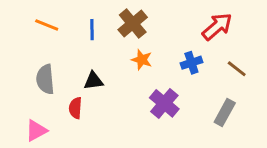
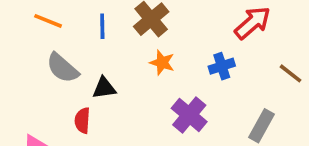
brown line: (237, 69) -> (291, 73), moved
gray semicircle: (45, 79) -> (62, 68), moved, turned -44

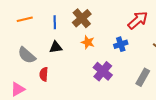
orange line: (48, 21) -> (25, 19), turned -35
gray semicircle: (62, 68) -> (27, 55), moved
black triangle: (104, 88) -> (56, 47), moved

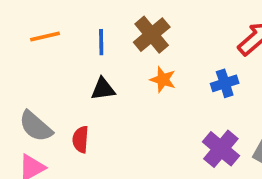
gray semicircle: (27, 55) -> (36, 126), moved
purple cross: (103, 71) -> (221, 149), moved

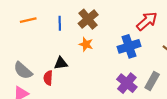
orange star: (163, 80) -> (86, 44), moved
blue cross: (225, 83) -> (129, 46), size x1.5
black triangle: (103, 89) -> (61, 63), moved

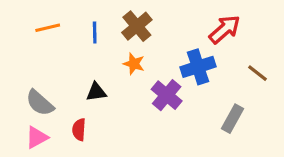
red semicircle: (48, 78) -> (79, 130), moved
purple cross: (127, 83) -> (167, 95), moved

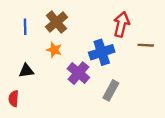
red arrow: (225, 29) -> (121, 24), turned -35
brown line: (258, 73) -> (146, 45), moved, turned -35
gray rectangle: (232, 119) -> (111, 90), moved

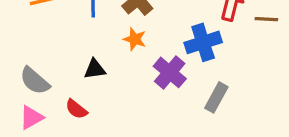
brown line: (146, 45) -> (266, 19), moved
red semicircle: (14, 99) -> (76, 109), turned -56

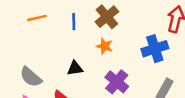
purple cross: (170, 72) -> (117, 82), moved

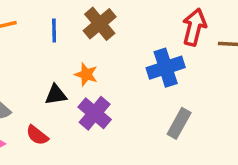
orange star: (104, 46) -> (86, 74), moved
purple cross: (117, 82) -> (95, 113), moved

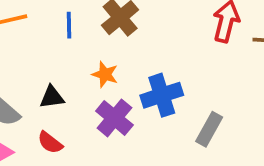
blue cross: (166, 68) -> (162, 95), moved
black triangle: (56, 95) -> (52, 97), moved

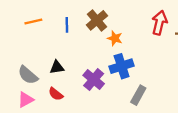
orange star: (105, 74) -> (115, 38), moved
gray rectangle: (209, 129) -> (138, 95), moved

